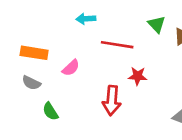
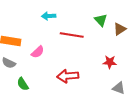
red star: (138, 76) -> (110, 62), moved
red arrow: (112, 100) -> (68, 76), turned 80

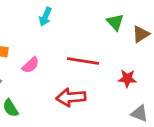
cyan arrow: (49, 16) -> (45, 17), turned -64
red line: (72, 35) -> (83, 61), moved

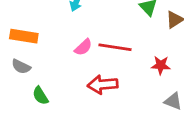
pink semicircle: (31, 65) -> (83, 47), moved

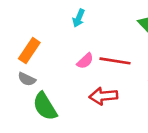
orange rectangle: (24, 36) -> (29, 51), turned -65
green semicircle: (40, 96) -> (45, 106), size x1.6

